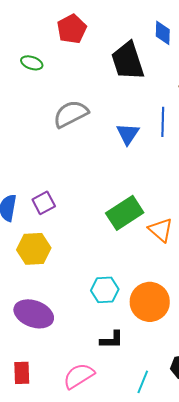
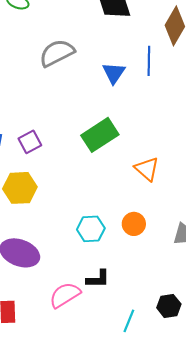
green rectangle: (125, 213) -> (100, 135), moved
orange circle: (150, 302) -> (134, 224), moved, size x0.6
pink semicircle: (79, 376) -> (65, 295), moved

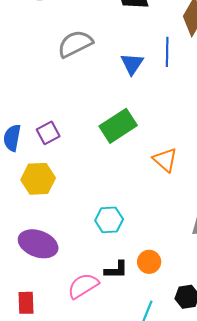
orange circle: (134, 224) -> (149, 262), moved

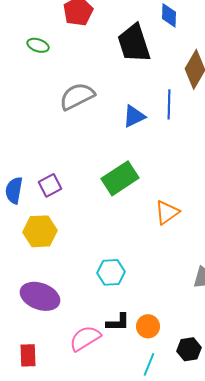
blue triangle: (132, 64) -> (134, 116), turned 30
orange triangle: (165, 160) -> (167, 212), turned 44
orange circle: (149, 262) -> (148, 326), moved

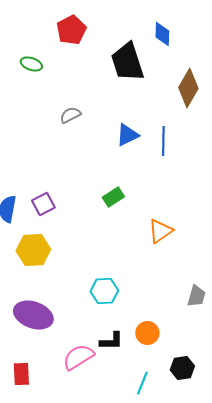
gray semicircle: (77, 96) -> (70, 115), size x0.6
blue line: (169, 104) -> (163, 141), moved
green rectangle: (120, 178) -> (113, 197), size x0.6
orange circle: (148, 326) -> (147, 333), moved

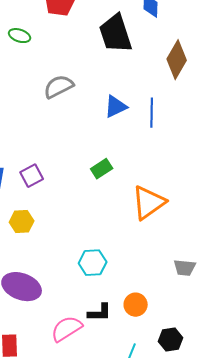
gray semicircle: (70, 115) -> (59, 87), size x1.4
orange triangle: (160, 231) -> (149, 203), size x1.4
yellow hexagon: (33, 250) -> (22, 222), size x0.7
gray trapezoid: (196, 296) -> (185, 268), turned 80

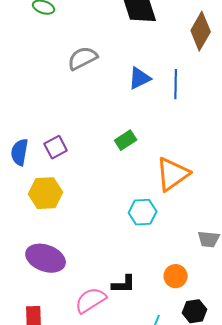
yellow hexagon: (22, 222) -> (46, 193), size x1.4
cyan hexagon: (93, 263) -> (143, 212), moved
orange circle: (136, 305) -> (176, 276), moved

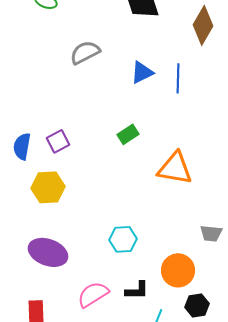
orange triangle: (173, 174) -> (175, 168), turned 45
cyan hexagon: (143, 212) -> (123, 239), moved
orange circle: (176, 276) -> (178, 270), size x1.4
black L-shape: (124, 284) -> (137, 290), moved

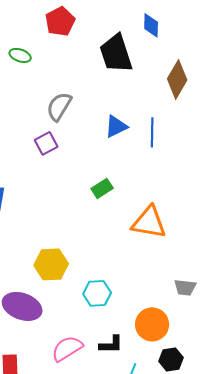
gray semicircle: (85, 52) -> (59, 106), turned -32
purple square: (58, 141) -> (46, 143), moved
yellow hexagon: (48, 187) -> (51, 264), moved

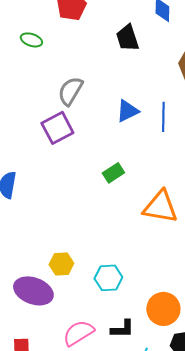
black trapezoid: (116, 53) -> (127, 38), size x0.7
purple square: (46, 143) -> (57, 128), size x1.4
yellow hexagon: (51, 264) -> (61, 264), moved, size x0.7

